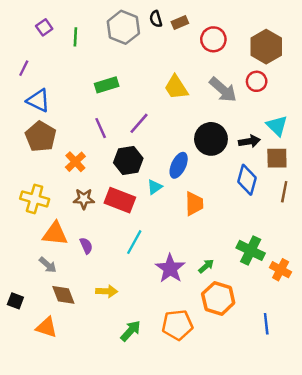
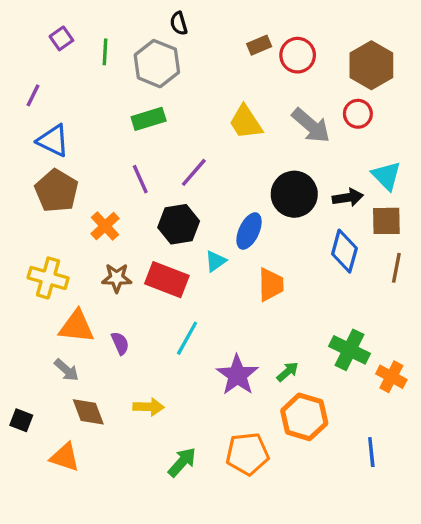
black semicircle: (156, 19) -> (179, 23), moved
brown rectangle: (180, 23) -> (259, 45), moved
gray hexagon: (123, 27) -> (157, 64), moved

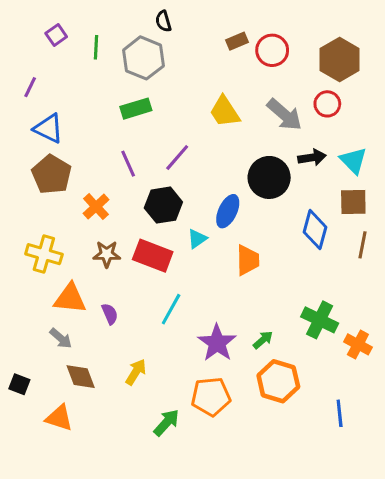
black arrow: (348, 198) -> (312, 158), moved
yellow arrow: (149, 407) -> (136, 372), turned -60
orange pentagon: (247, 454) -> (211, 397), moved

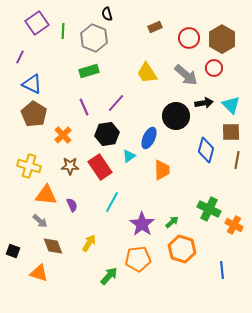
purple square: (56, 35) -> (37, 23), size x1.6
red circle: (272, 50) -> (189, 38), moved
red rectangle: (153, 256) -> (100, 167), turned 35

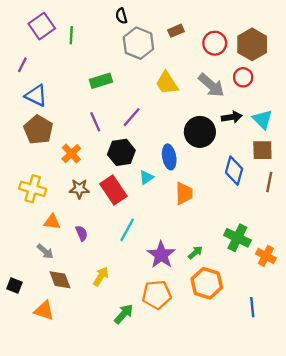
gray hexagon: (94, 38) -> (138, 43), moved
blue ellipse: (149, 138) -> (169, 157), turned -35
orange triangle: (46, 195) -> (52, 222), size x0.7

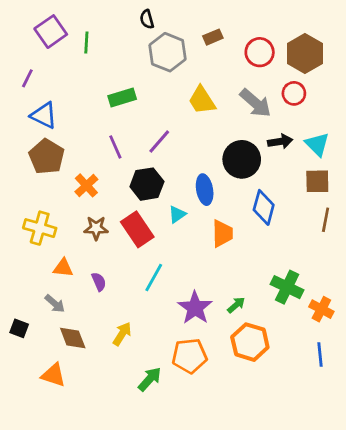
blue diamond: (234, 171) -> (264, 207), moved
black square: (14, 286) -> (19, 328), moved
blue line: (252, 307) -> (320, 354), moved

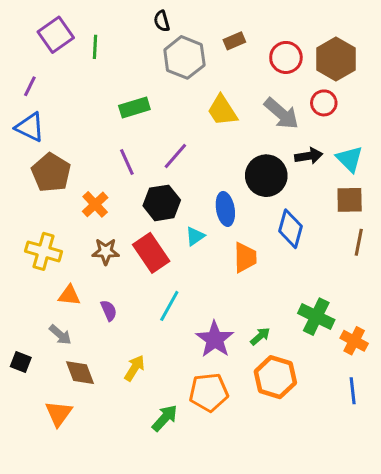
blue triangle: (44, 115) -> (30, 127), moved
orange triangle: (53, 375) -> (59, 413), turned 48

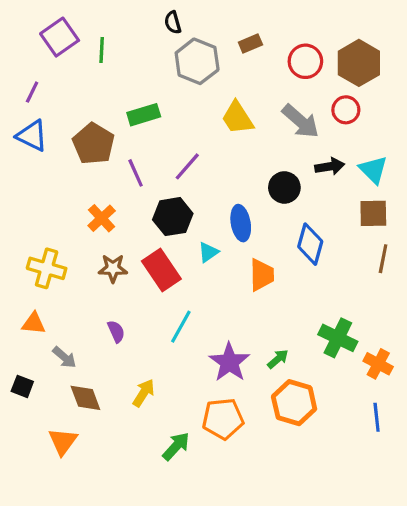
brown pentagon: (51, 173) -> (93, 144), moved
black circle: (266, 176) -> (284, 187), size x0.7
orange triangle: (69, 295) -> (34, 323), moved

